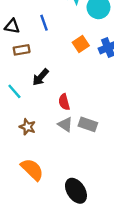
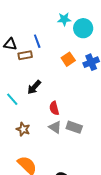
brown rectangle: (22, 50) -> (25, 55), moved

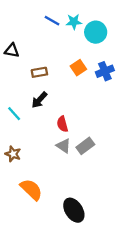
blue line: (37, 41) -> (52, 21), moved, turned -40
brown rectangle: (25, 55) -> (39, 72), moved
gray rectangle: (74, 127) -> (85, 146), turned -56
brown star: (23, 129) -> (13, 154), moved

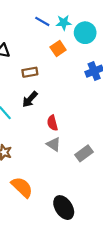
orange square: (78, 68) -> (58, 48), moved
gray rectangle: (85, 146) -> (84, 153), moved

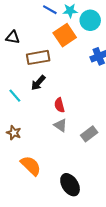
orange square: (58, 48) -> (65, 35), size x1.5
brown rectangle: (30, 72) -> (38, 57), size x1.5

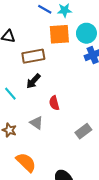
cyan circle: (90, 20) -> (86, 33), moved
orange square: (65, 35) -> (59, 34), turned 30
gray triangle: (60, 125) -> (36, 123), moved

